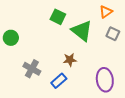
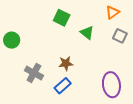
green triangle: (82, 31) -> (87, 33), size x0.6
brown star: (70, 60) -> (66, 63), moved

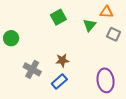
orange triangle: (113, 12) -> (107, 12), turned 40
green square: (62, 18) -> (58, 17), turned 35
green triangle: (87, 33) -> (89, 25), moved, turned 32

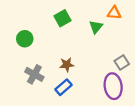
gray square: (114, 34) -> (122, 62), moved, turned 32
green circle: (11, 38) -> (25, 39), moved

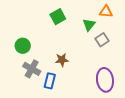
green circle: (25, 39) -> (23, 46), moved
gray square: (122, 62) -> (102, 40), moved
blue rectangle: (64, 87) -> (50, 81), moved, turned -35

